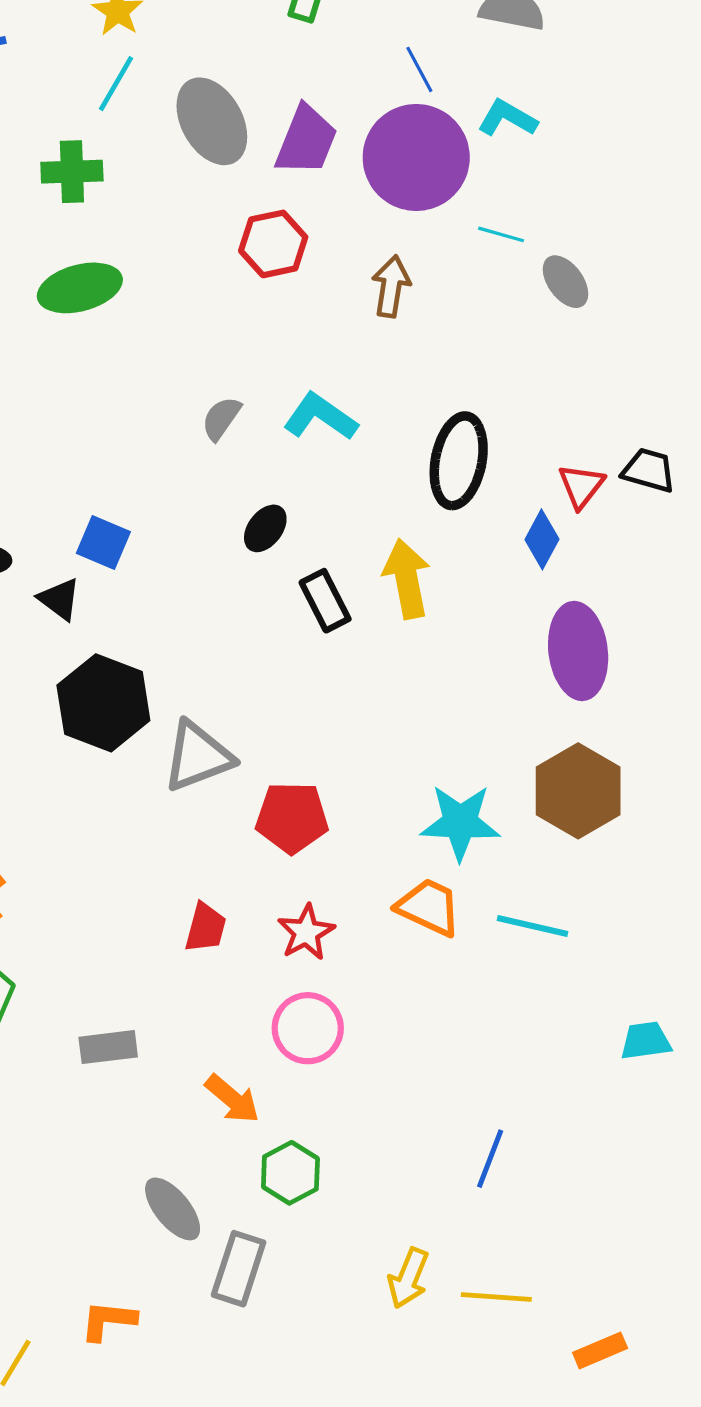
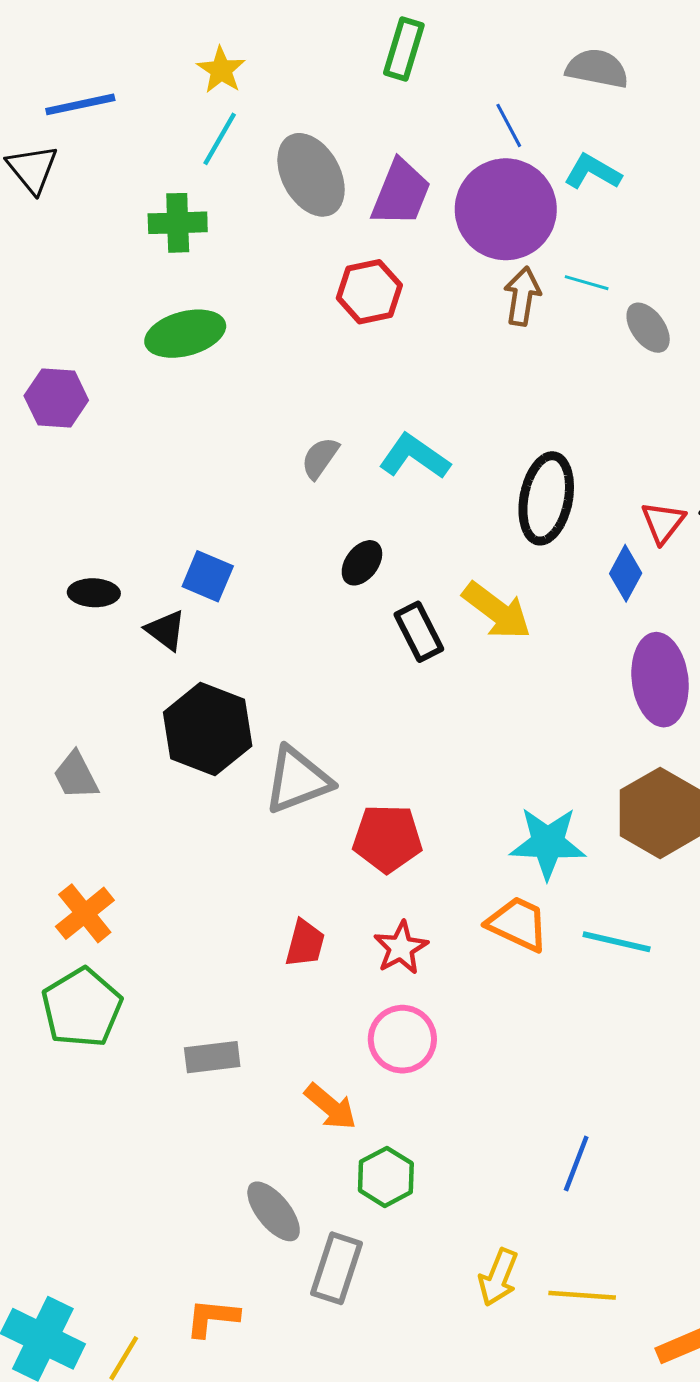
brown arrow: (391, 286) -> (522, 296), moved
yellow arrow: (407, 579) -> (497, 611), turned 138

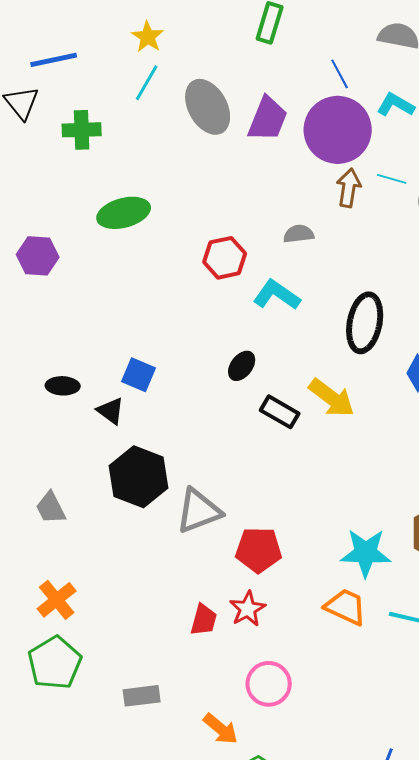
green cross: (178, 223) -> (82, 130), moved
red hexagon: (369, 292) -> (225, 258), moved
gray semicircle: (320, 458) -> (299, 234), moved, turned 48
black rectangle: (419, 632) -> (280, 412), turned -33
red star: (401, 948) -> (248, 609), moved

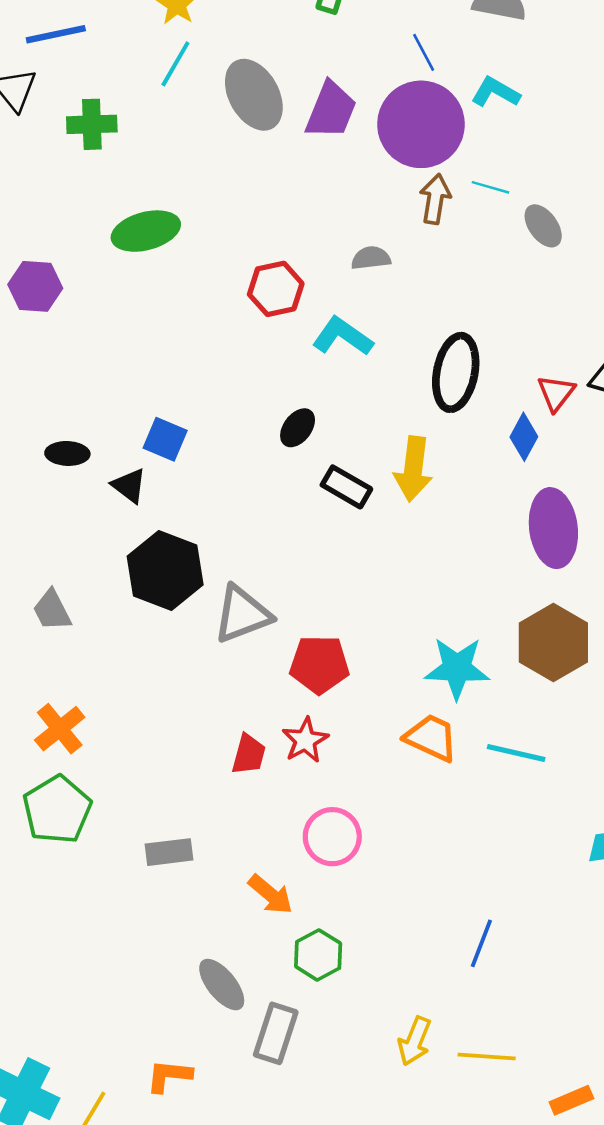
yellow arrow: (332, 398) -> (413, 469), turned 60

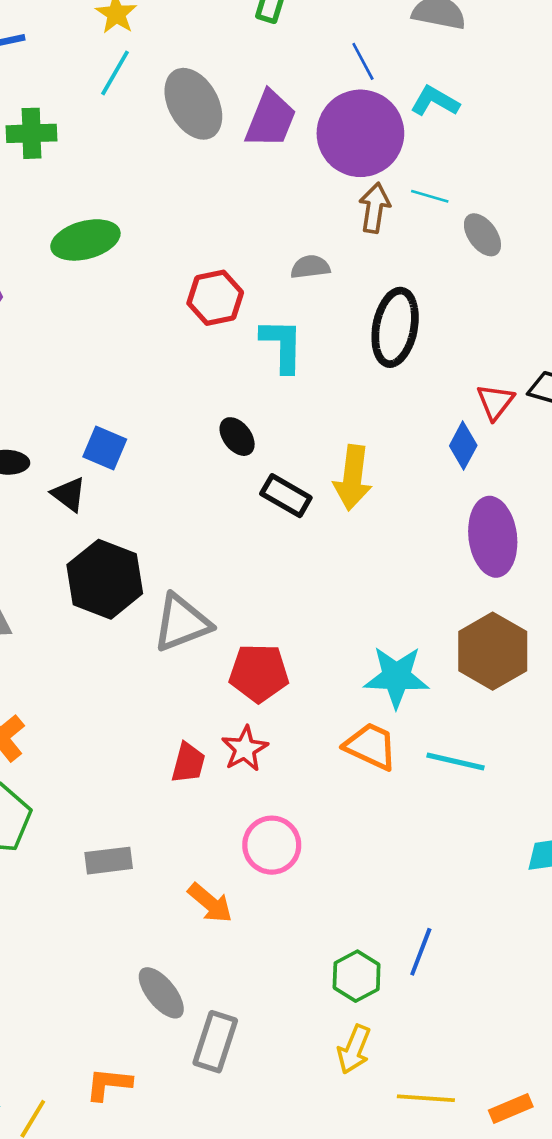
cyan L-shape: (343, 336) -> (282, 345), turned 56
black ellipse: (456, 372) -> (395, 327), moved
black ellipse: (298, 428) -> (237, 437), turned -75
green hexagon: (318, 955) -> (357, 976), moved
yellow line: (487, 1057) -> (426, 1098), moved

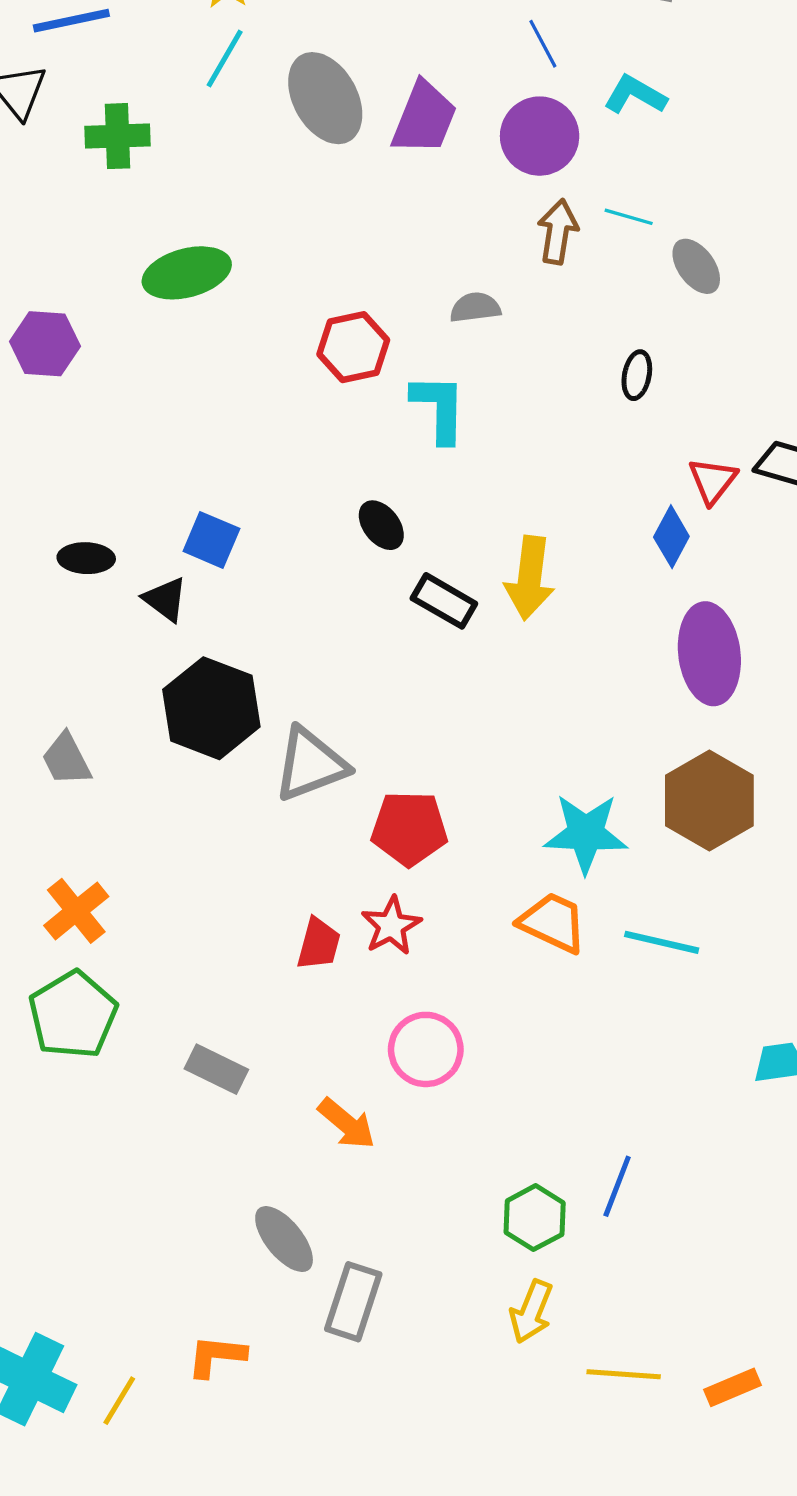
purple circle: (360, 133) -> (540, 136), size x0.7
black ellipse: (395, 327) -> (637, 375), moved, size x0.5
gray rectangle: (109, 861) -> (216, 1069), turned 33

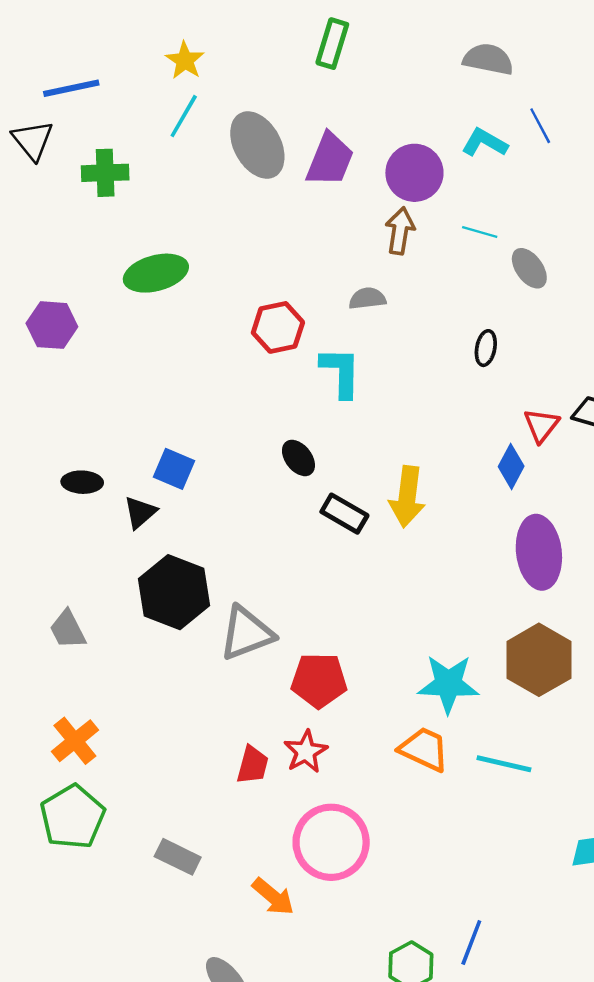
blue line: (543, 44) -> (540, 126), moved
brown arrow: (558, 232) -> (400, 231), moved
black triangle: (165, 599) -> (140, 512), turned 42
pink circle: (426, 1049) -> (331, 842), size x1.4

